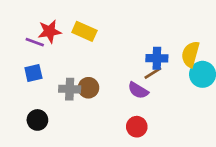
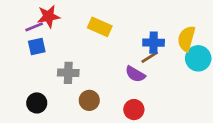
yellow rectangle: (84, 31) -> (100, 27), moved
purple line: (35, 42) -> (34, 27), turned -42
blue square: (33, 73) -> (37, 47), moved
brown circle: (88, 88) -> (89, 100), moved

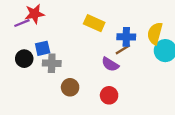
yellow rectangle: (100, 27) -> (94, 23), moved
blue square: (37, 47) -> (43, 48), moved
black circle: (37, 103) -> (24, 59), moved

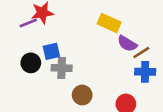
blue cross: (126, 37) -> (145, 72), moved
purple semicircle: (110, 64) -> (127, 44), moved

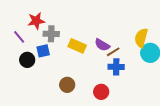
purple line: (28, 23) -> (19, 37), moved, turned 72
yellow rectangle: (109, 23) -> (77, 46), moved
gray cross: (62, 68) -> (51, 34), moved

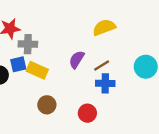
yellow semicircle: (141, 38) -> (104, 27), moved, turned 54
purple semicircle: (102, 45) -> (77, 60), moved, turned 91
yellow rectangle: (77, 46) -> (37, 70), moved

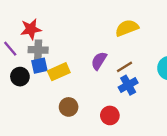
gray cross: (28, 44) -> (38, 50), moved
yellow rectangle: (37, 70) -> (59, 72), turned -48
blue cross: (105, 83) -> (128, 85), turned -30

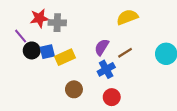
gray cross: (38, 50) -> (57, 23), moved
black circle: (20, 77) -> (32, 50), moved
blue cross: (128, 85) -> (106, 69), moved

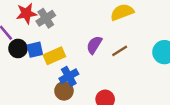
gray cross: (57, 23) -> (46, 18), turned -35
blue cross: (106, 69) -> (69, 76), moved

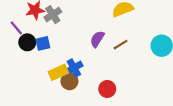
yellow rectangle: (54, 56) -> (58, 72), moved

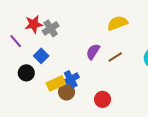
black circle: (27, 42) -> (26, 73), moved
blue square: (43, 43) -> (41, 56), turned -32

